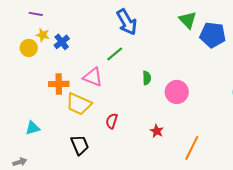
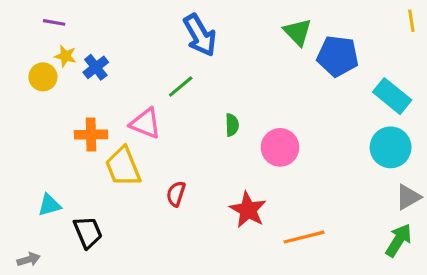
yellow trapezoid: (79, 104) -> (123, 167), turned 44
red star: (157, 131) -> (248, 210), size x1.6
black trapezoid: (80, 145) -> (88, 232), moved
orange line: (192, 148) -> (304, 237), turned 50

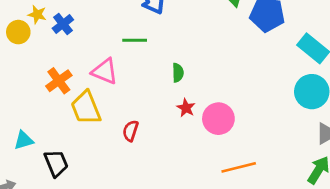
green line: (181, 86) -> (135, 40), turned 40
orange cross: (91, 135) -> (59, 81), turned -35
pink circle: (280, 147) -> (218, 119), moved
red star: (248, 210) -> (186, 108), moved, size x0.6

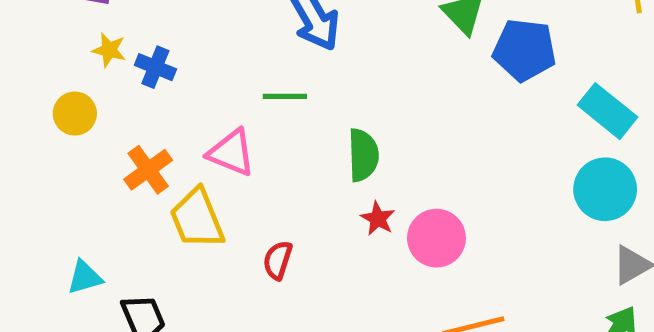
blue cross: (63, 24) -> (155, 67), turned -30
yellow circle: (18, 32) -> (75, 114), moved
green semicircle: (178, 73) -> (363, 155), size x1.5

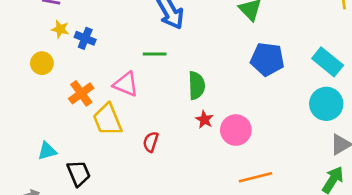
blue pentagon: (524, 50) -> (267, 59), moved

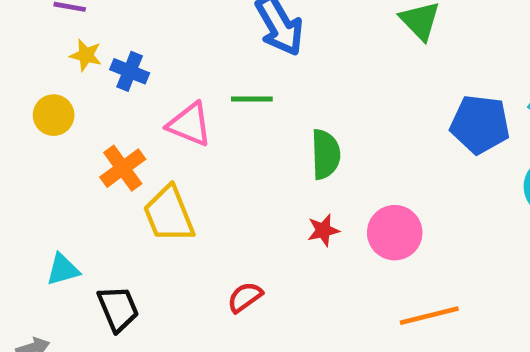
blue pentagon: (267, 59) -> (480, 124), moved
pink triangle: (126, 84) -> (190, 124), moved
red star: (204, 120) -> (323, 230), moved, turned 30
red semicircle: (151, 142) -> (245, 297), moved, turned 36

